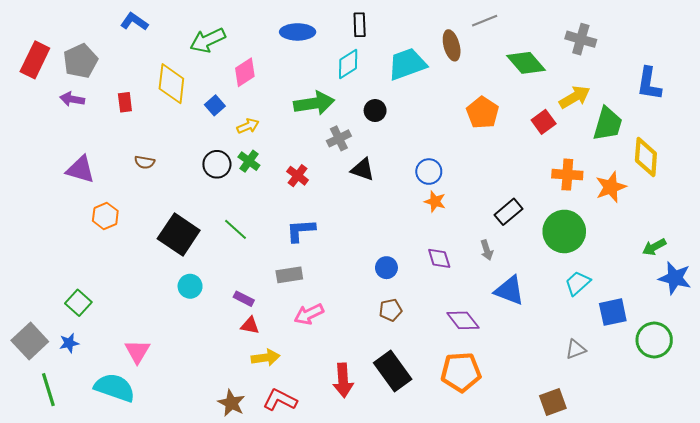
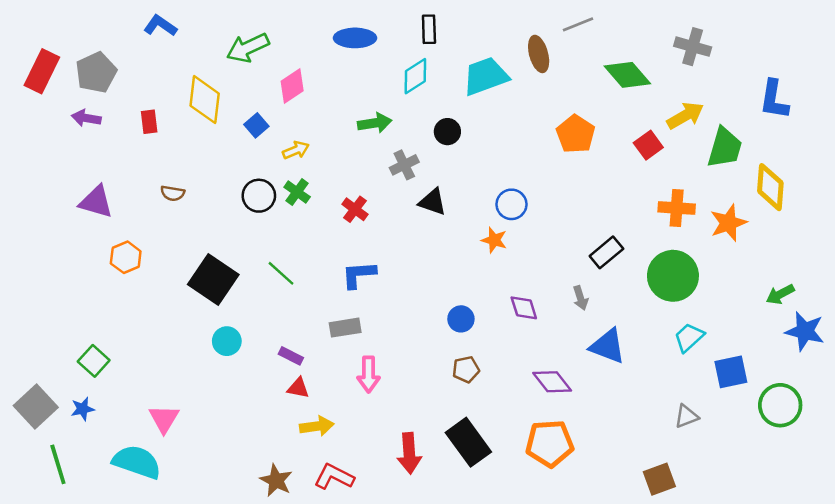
green arrow: (314, 103) -> (375, 123), size x0.7
orange star: (435, 201) -> (494, 240), moved
pink arrow: (309, 314) -> (369, 374), turned -64

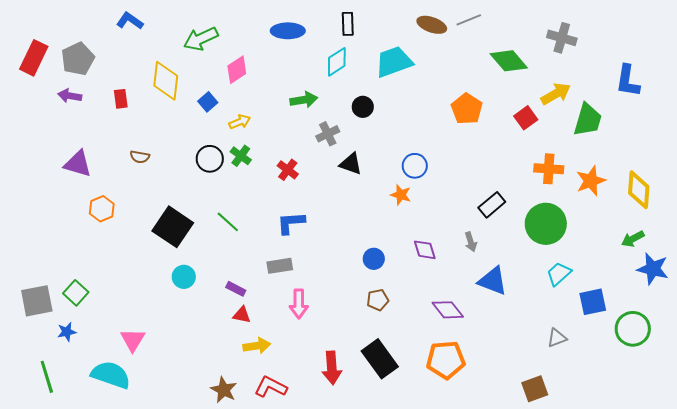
brown ellipse: (539, 54) -> (432, 25), moved, turned -56
yellow diamond: (770, 187) -> (639, 190), moved
gray square: (36, 406) -> (37, 301), moved, turned 32

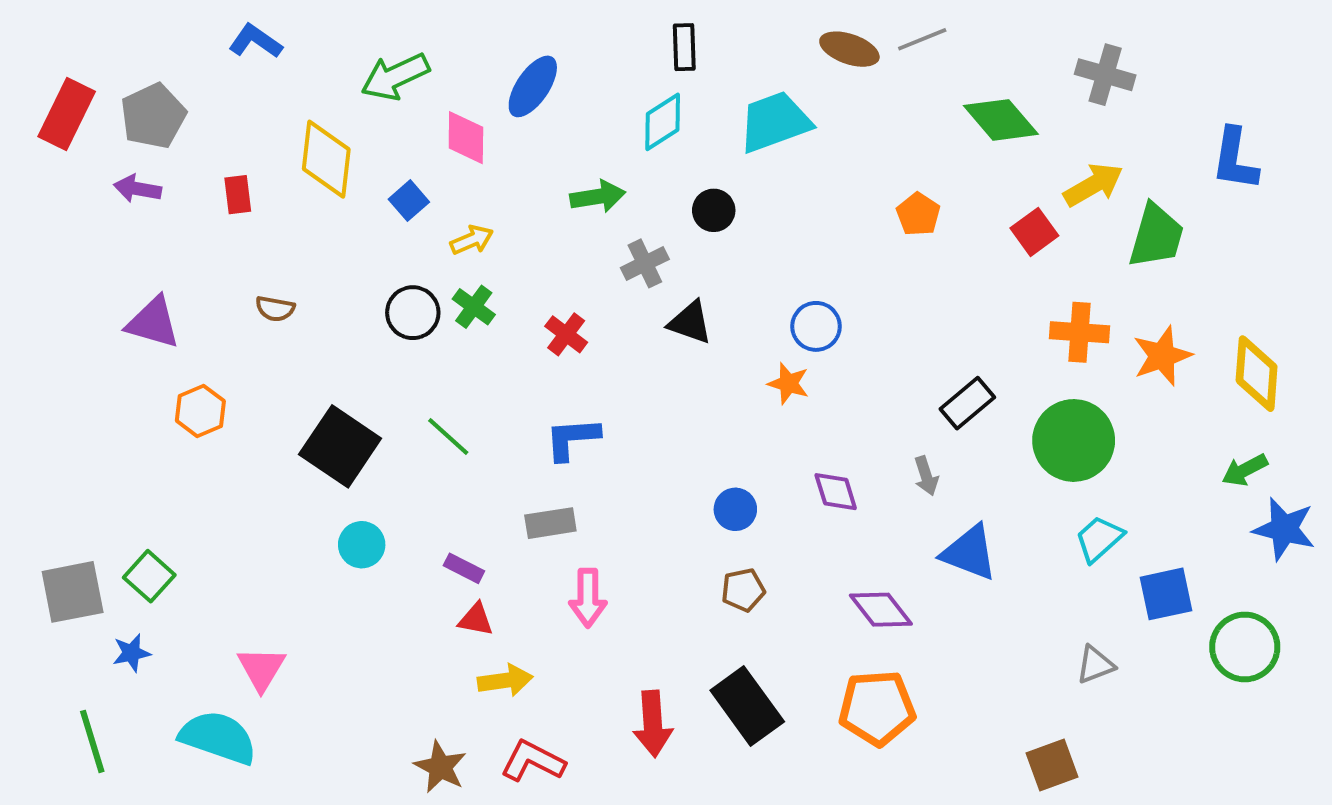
blue ellipse: (288, 31) -> (533, 86), moved, turned -56
pink diamond: (237, 70) -> (466, 138), turned -56
orange pentagon: (467, 109) -> (918, 214), size x0.7

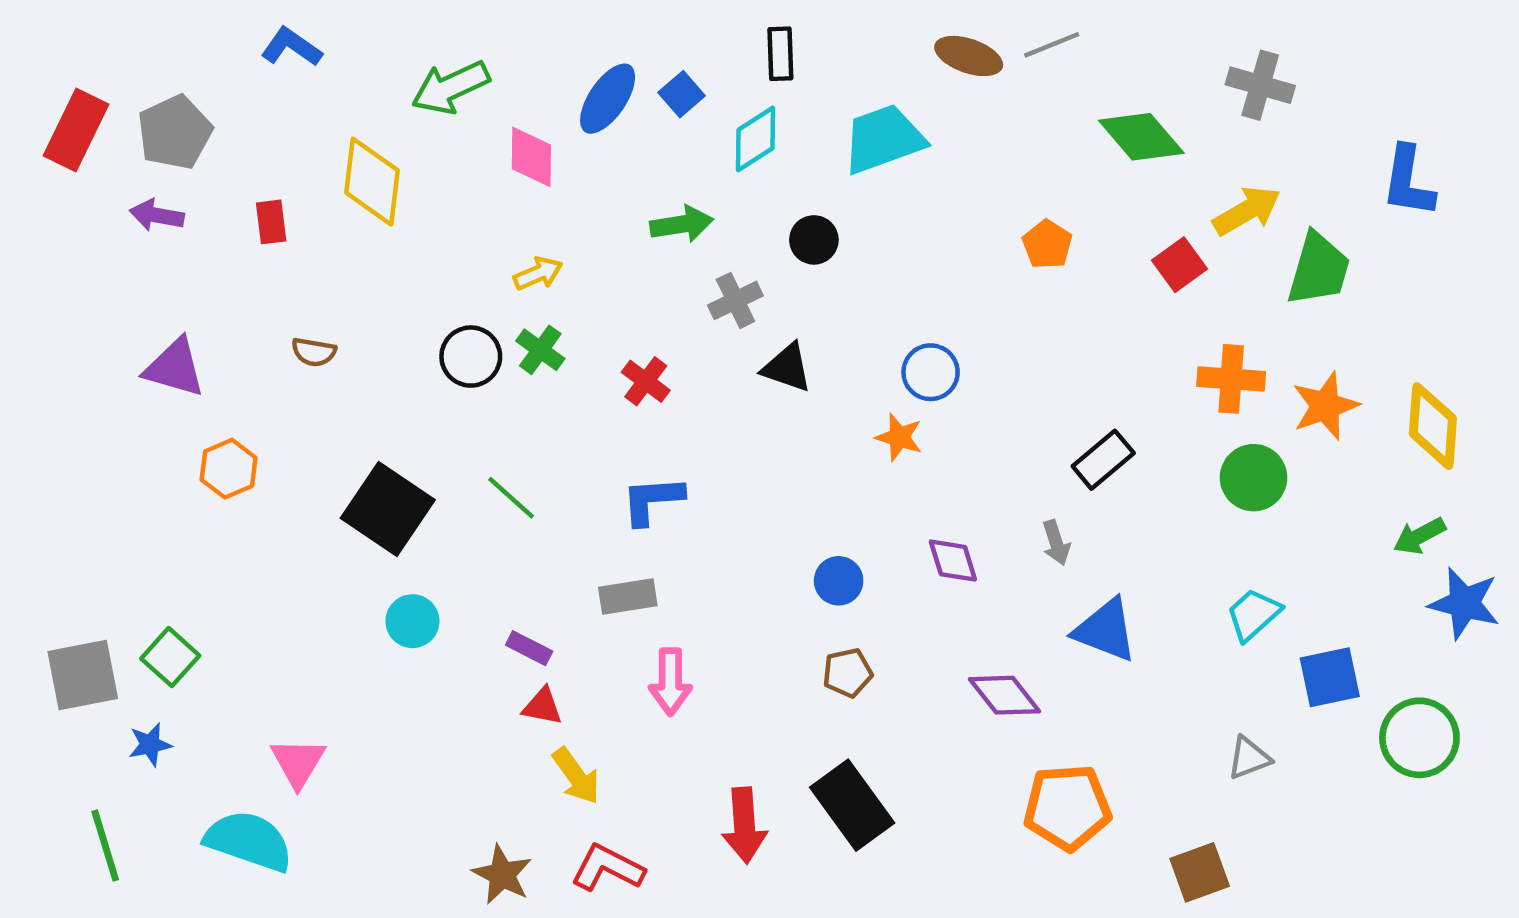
blue square: (409, 201) -> (682, 94), moved
green circle: (1074, 440) -> (1253, 478), moved, size x0.7
yellow arrow: (505, 680) -> (576, 776), turned 62
orange pentagon: (877, 708) -> (1067, 807), moved

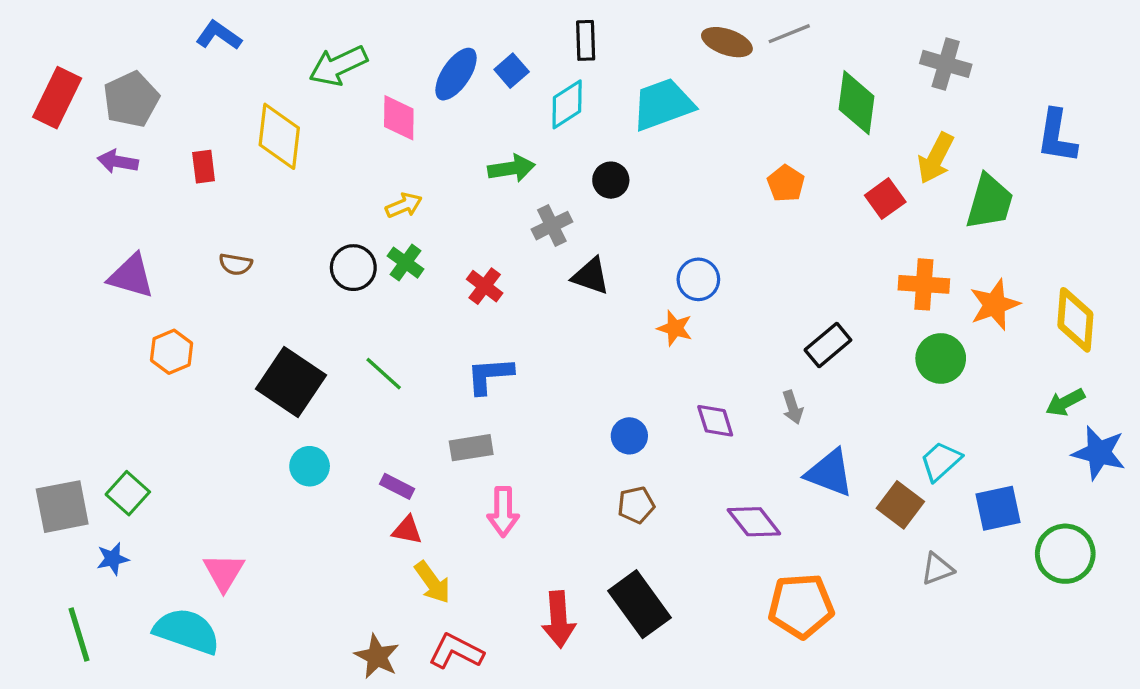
green diamond: (1141, 137) -> (857, 103), turned 48
yellow arrow: (1247, 211) -> (936, 158), turned 147
brown square: (1200, 872) -> (900, 505), moved, turned -33

